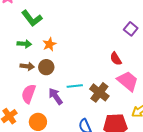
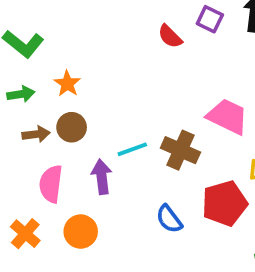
red semicircle: (116, 59) -> (170, 36), moved
purple arrow: (56, 96) -> (102, 177), turned 42

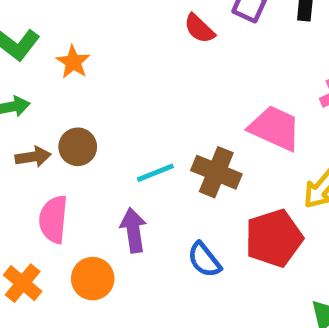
orange star: (67, 84) -> (73, 62), moved
purple arrow: (102, 177) -> (133, 230), moved

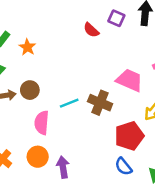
pink semicircle: (53, 219) -> (42, 123), moved
purple arrow: (133, 230) -> (63, 167), moved
blue semicircle: (204, 260) -> (123, 167), moved

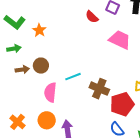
pink trapezoid: (130, 80) -> (120, 40), moved
brown cross: (100, 103) -> (99, 89), moved

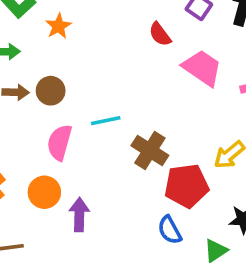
red semicircle: (92, 17) -> (160, 34), moved

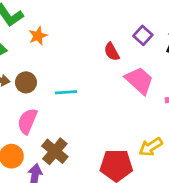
cyan line: (106, 121) -> (66, 92), moved
brown cross: (150, 150) -> (55, 151), moved

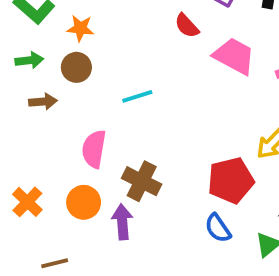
orange star: (38, 36) -> (80, 28), turned -30
brown circle: (26, 82) -> (76, 67), moved

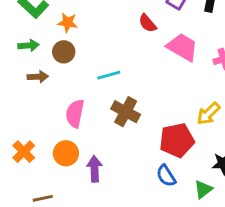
brown cross: (142, 181) -> (126, 112), moved

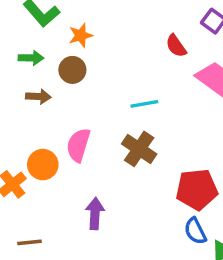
orange star: (68, 23) -> (81, 35), turned -30
cyan line: (109, 75) -> (144, 104), moved
orange circle: (66, 153) -> (43, 165), moved
blue semicircle: (166, 176) -> (195, 231), moved

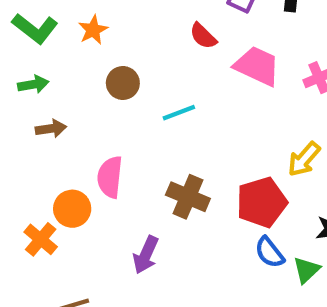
orange star: (81, 35) -> (93, 30), moved
brown circle: (72, 70) -> (123, 83), moved
brown cross: (139, 149) -> (188, 197), moved
purple arrow: (95, 213) -> (146, 255), turned -148

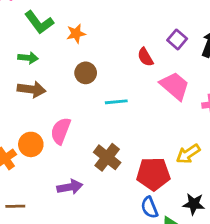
brown arrow: (51, 129) -> (31, 89), size x1.4
purple arrow: (146, 255) -> (70, 187), turned -140

